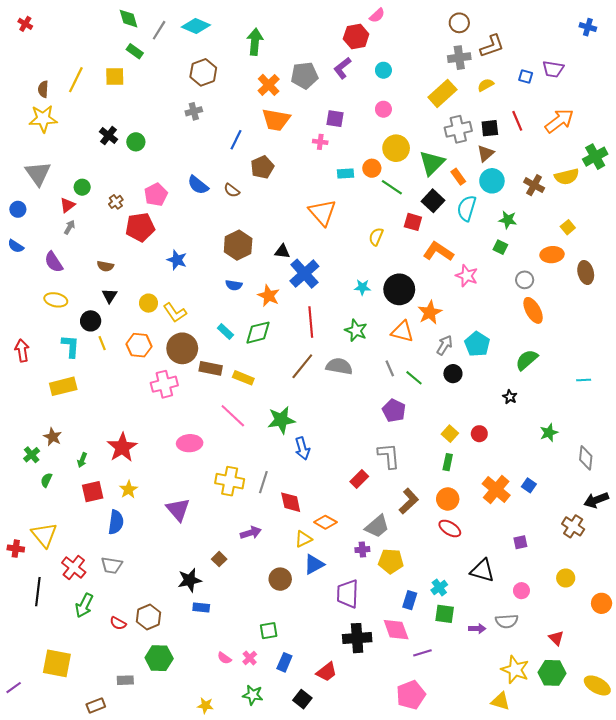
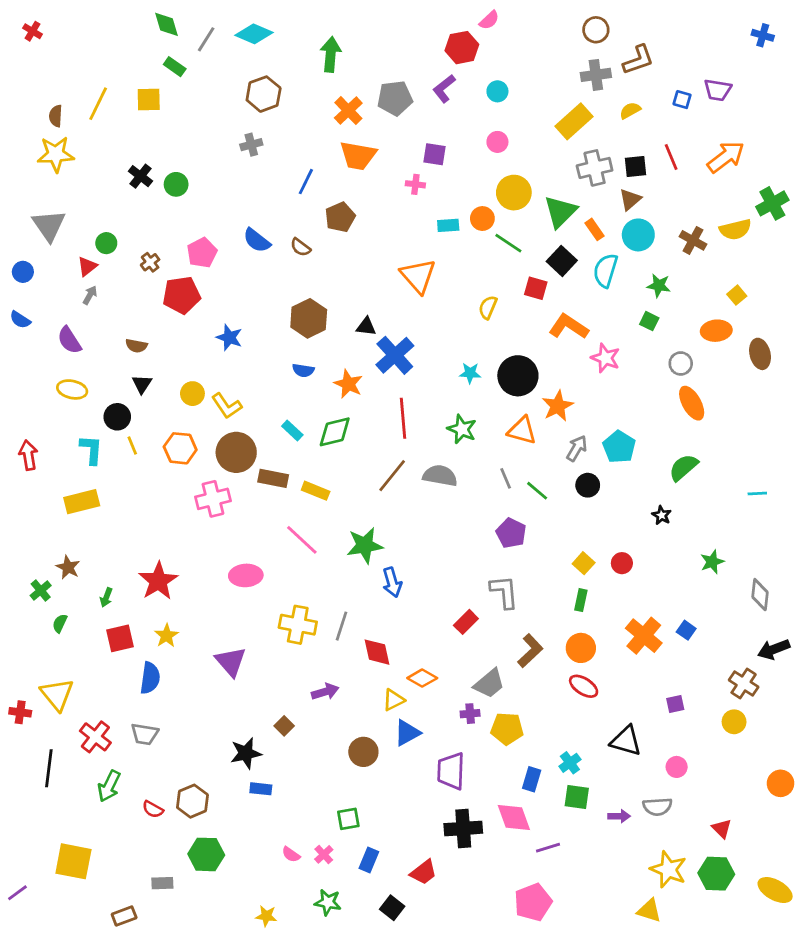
yellow circle: (566, 578) -> (734, 722), moved

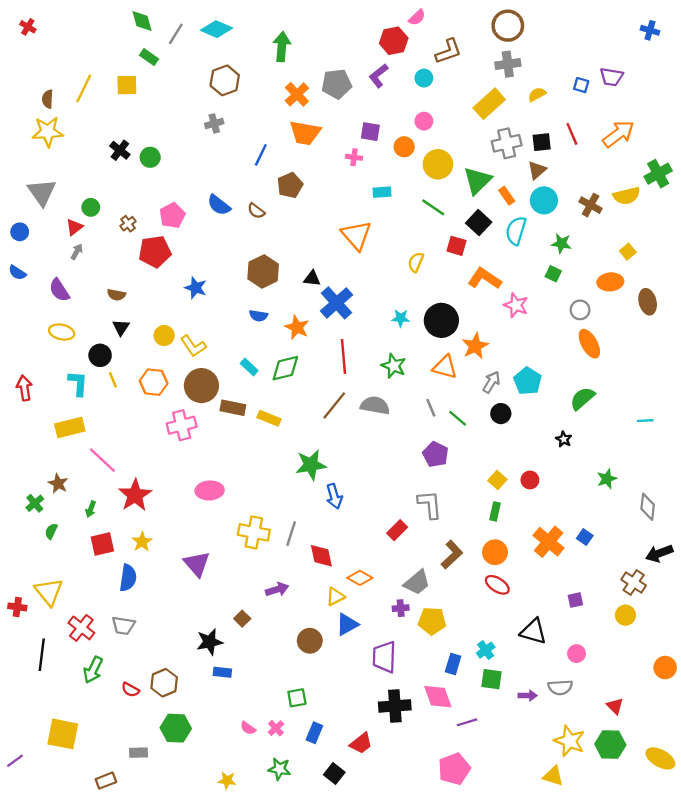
brown circle: (596, 30) -> (508, 26), size x1.4
brown L-shape: (638, 60) -> (448, 51), moved
orange circle: (482, 219) -> (404, 147), moved
pink line: (302, 540) -> (102, 460), moved

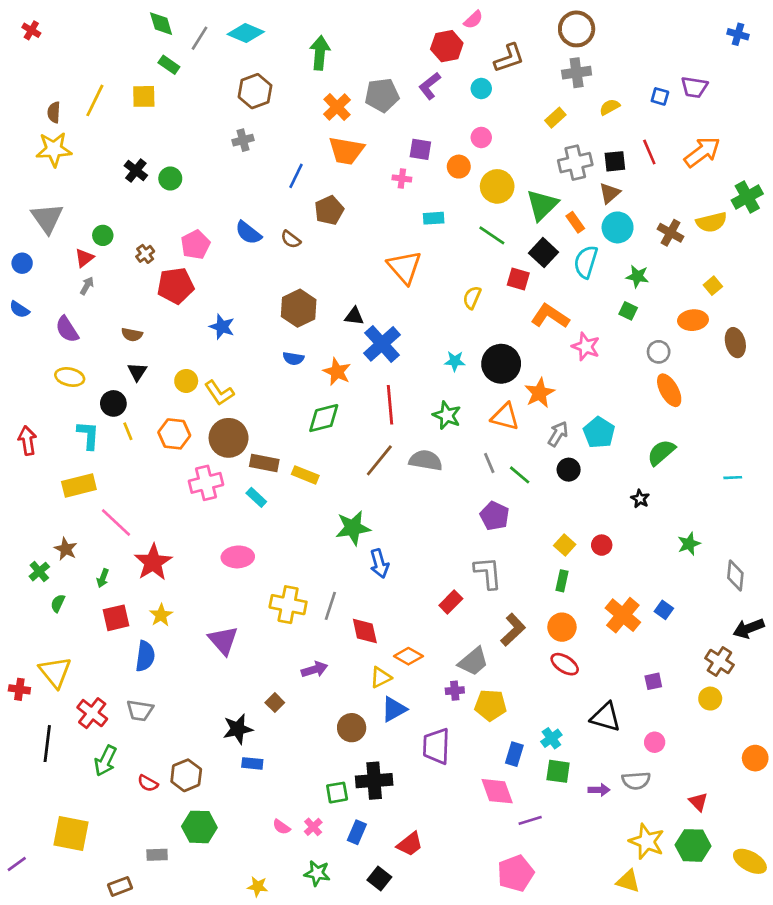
yellow rectangle: (489, 104) -> (555, 118), size x0.6
cyan rectangle: (249, 367) -> (256, 497), moved
black cross: (395, 706) -> (374, 781), moved

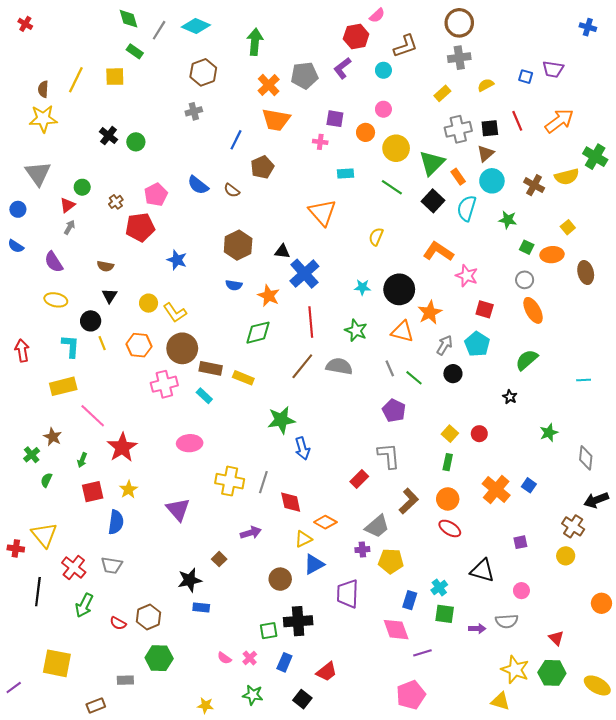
green cross: (747, 197) -> (595, 157), turned -30
red square: (518, 279) -> (485, 309), moved
green square: (628, 311) -> (527, 247), moved

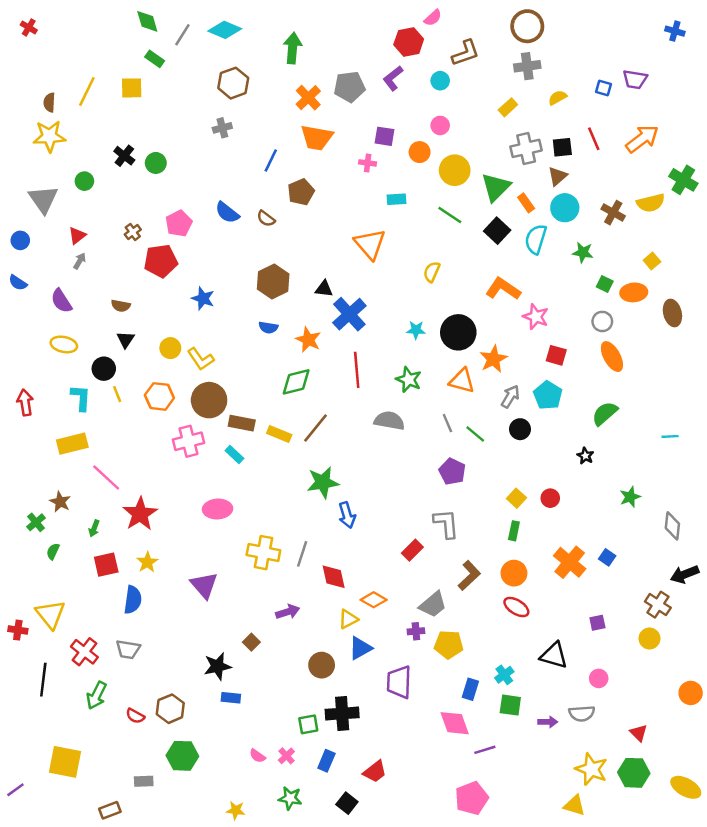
green circle: (82, 187) -> (84, 181), moved
brown line: (302, 366) -> (316, 428), moved

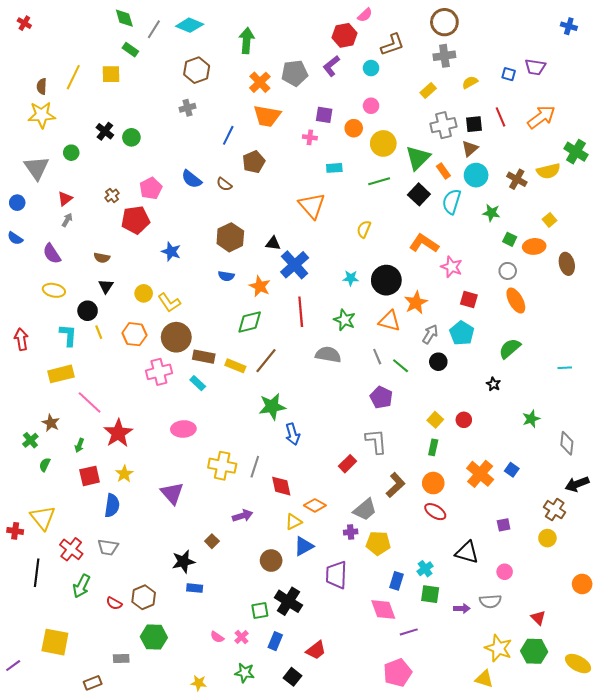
green line: (450, 215) -> (379, 181), turned -50
black cross: (342, 714) -> (288, 601), turned 36

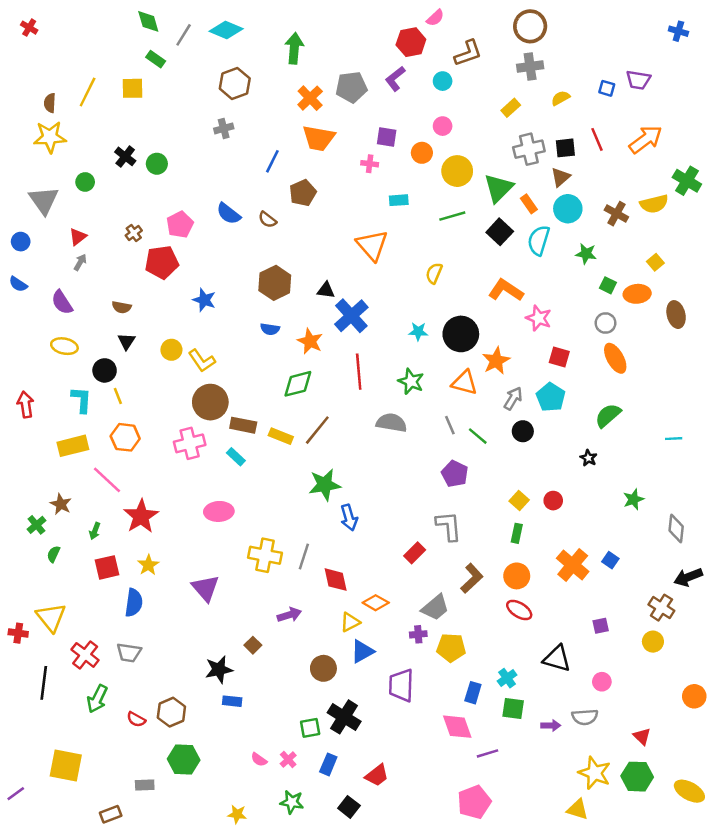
orange hexagon: (134, 334) -> (125, 437), moved

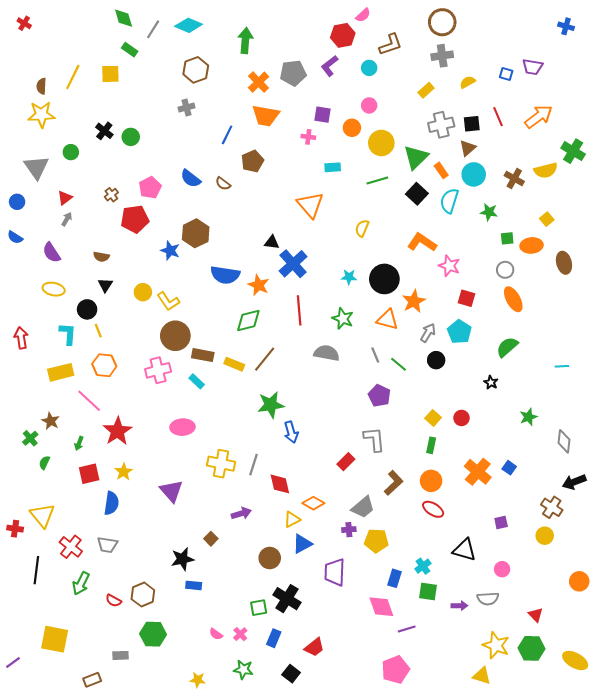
brown hexagon: (275, 283) -> (196, 233), moved
green square: (608, 285) -> (507, 238), turned -32
blue semicircle: (270, 329) -> (225, 275), size x1.8

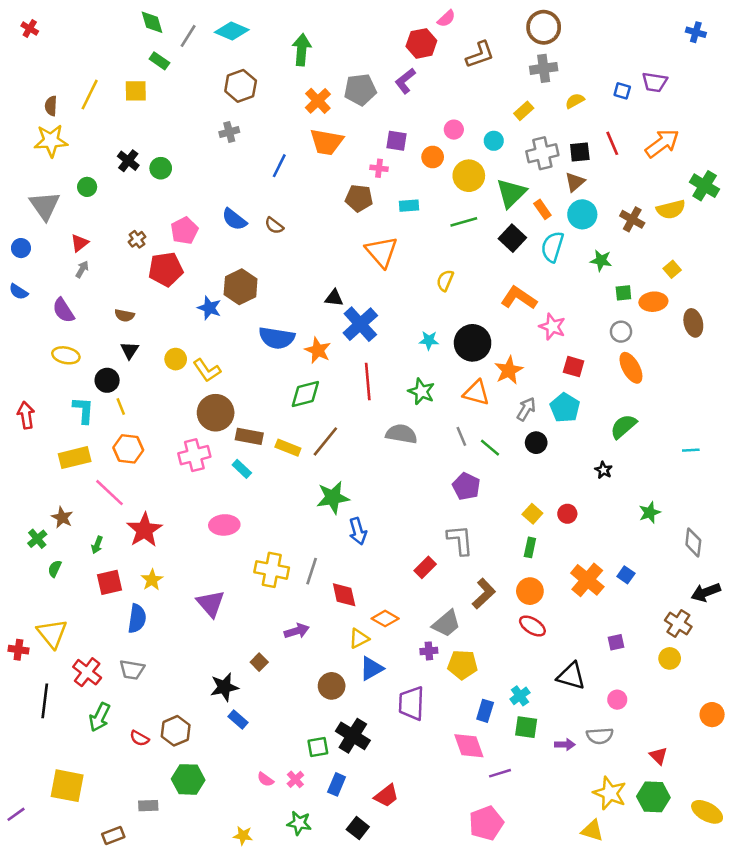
cyan circle: (369, 68) -> (494, 141), moved
brown pentagon: (252, 161) -> (359, 198), moved, turned 30
blue rectangle: (194, 585) -> (238, 720), turned 35

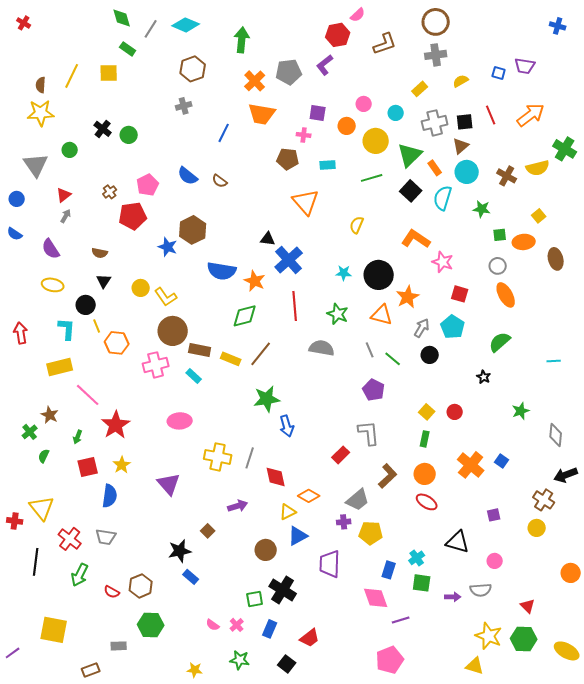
orange hexagon: (128, 449) -> (117, 343), moved

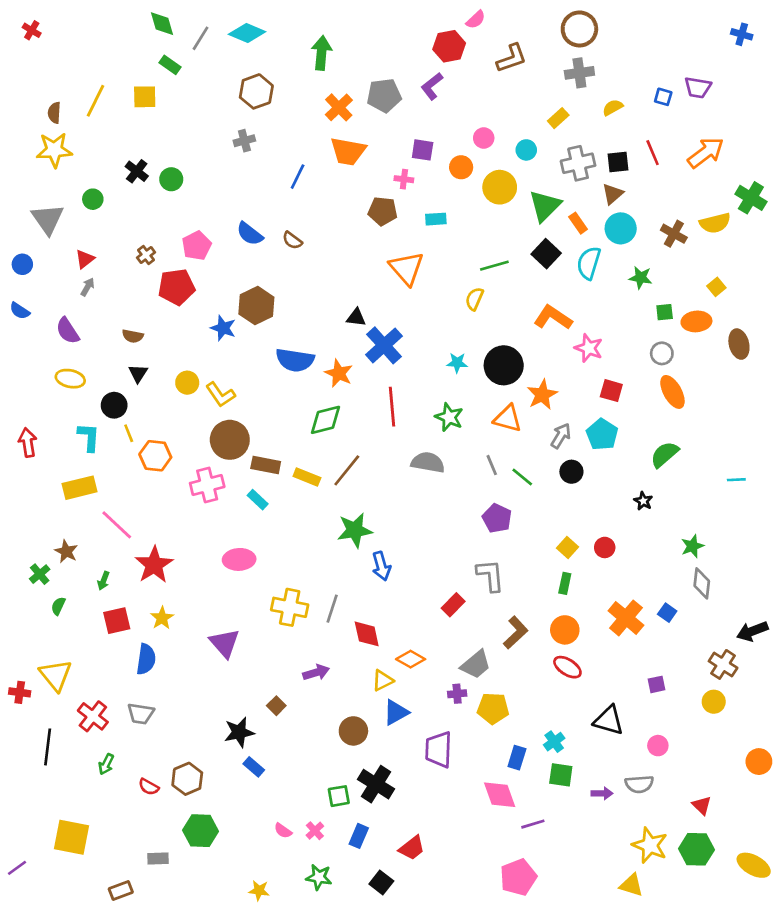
green line: (372, 178) -> (494, 266), moved
gray diamond: (556, 435) -> (702, 583), moved
green arrow: (80, 575) -> (106, 764), size x0.7

